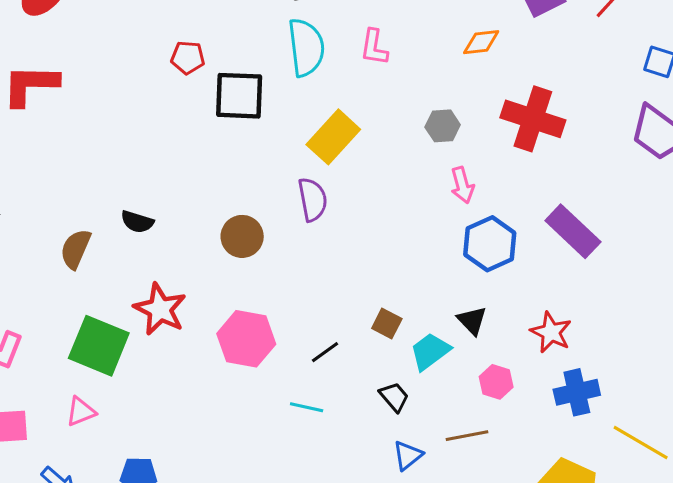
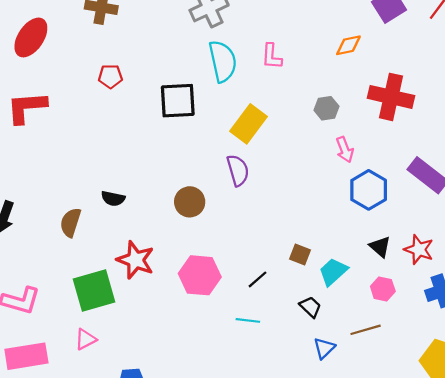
red pentagon: (188, 58) -> (110, 76), moved
black triangle: (472, 321) -> (380, 247), moved
green square: (99, 346) -> (94, 290), turned -33

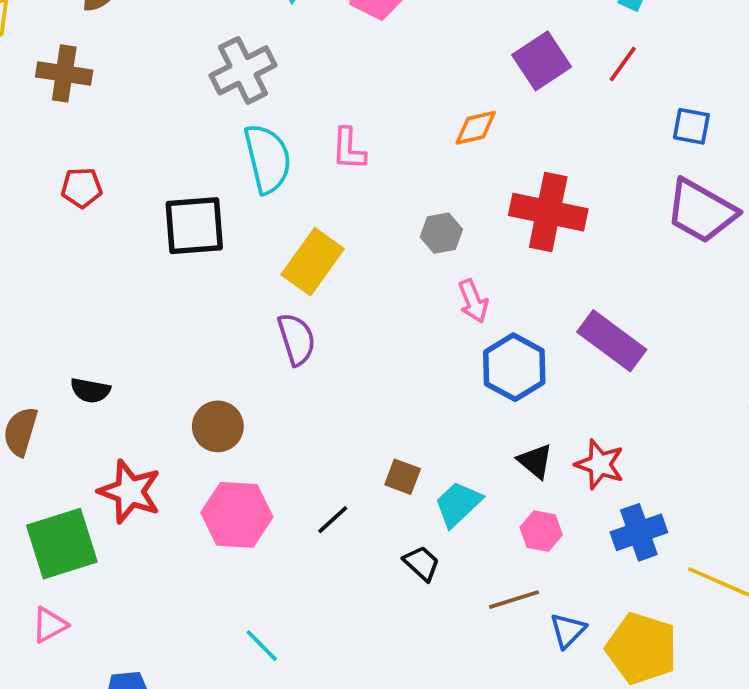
brown circle: (190, 202) -> (218, 426), moved
cyan line: (248, 320) -> (262, 646), moved, turned 40
blue triangle: (324, 348) -> (568, 630), moved

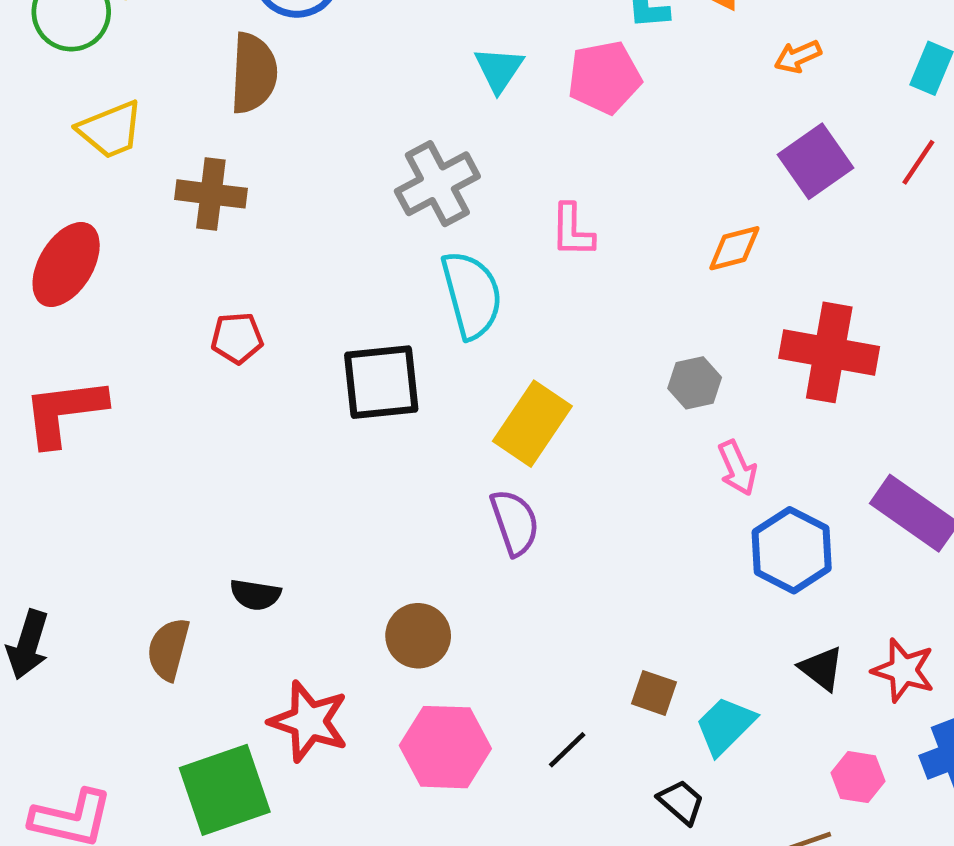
pink L-shape: (349, 149) -> (572, 230), moved
pink hexagon: (541, 531) -> (858, 777), moved

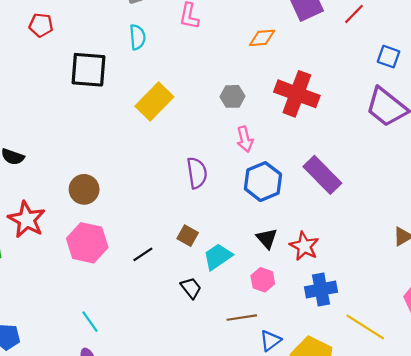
cyan semicircle: (472, 295) -> (137, 37), size x0.6
red pentagon: (237, 338) -> (41, 25), moved
purple semicircle: (515, 522) -> (197, 173), moved
pink hexagon: (858, 777) -> (263, 280), moved

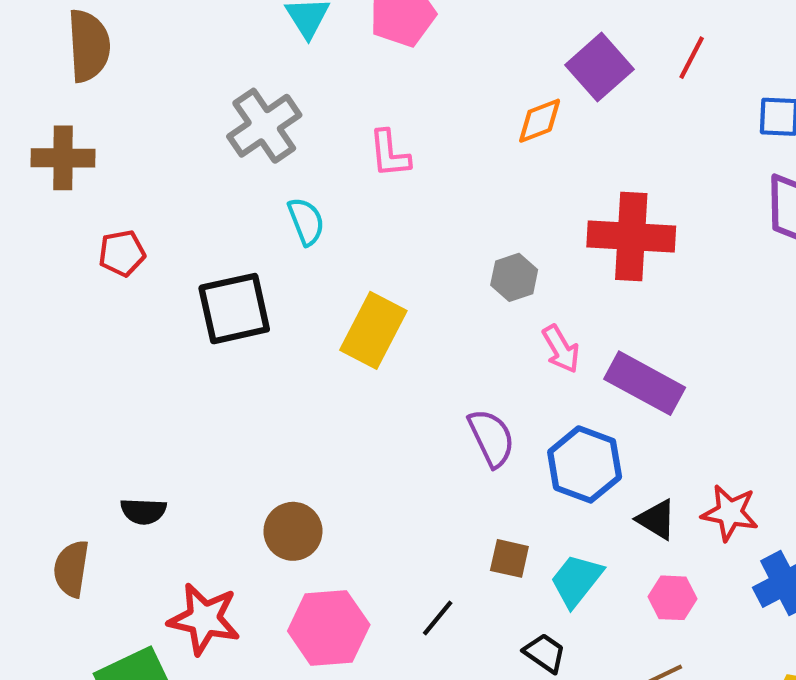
orange diamond: (262, 38) -> (540, 121), moved
purple rectangle: (322, 175) -> (645, 383), moved
blue hexagon: (263, 182) -> (585, 464), moved

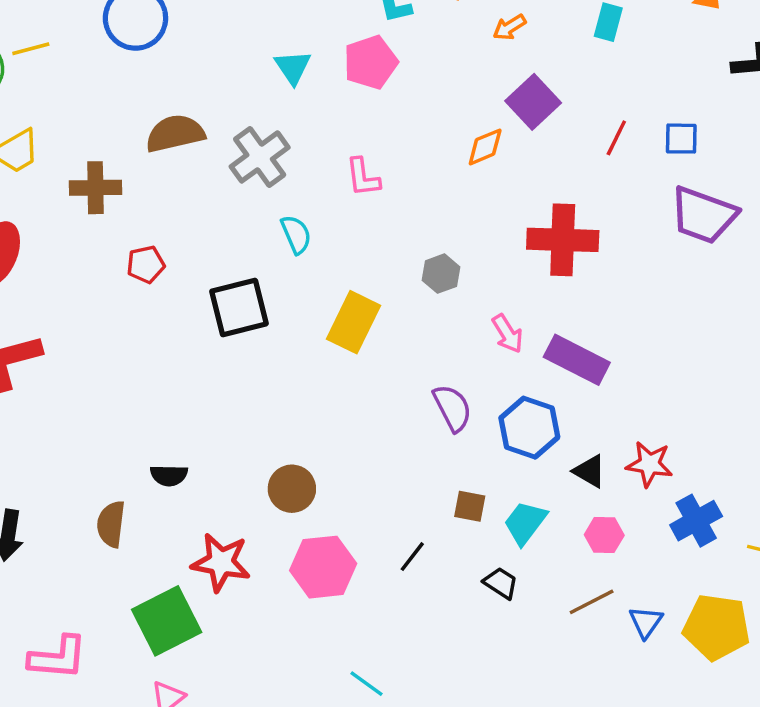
brown semicircle: (89, 46) -> (175, 133), moved, turned -98
red line: (692, 58) -> (616, 138), moved
gray hexagon: (514, 277) -> (441, 274), moved

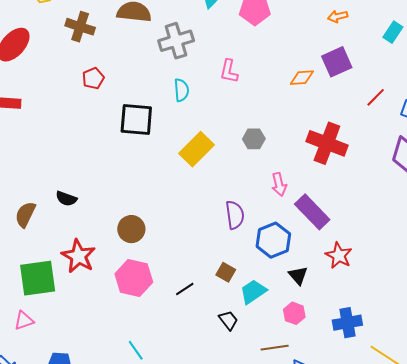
red pentagon: (146, 264) -> (93, 78), turned -30
red star: (649, 464) -> (339, 255), moved

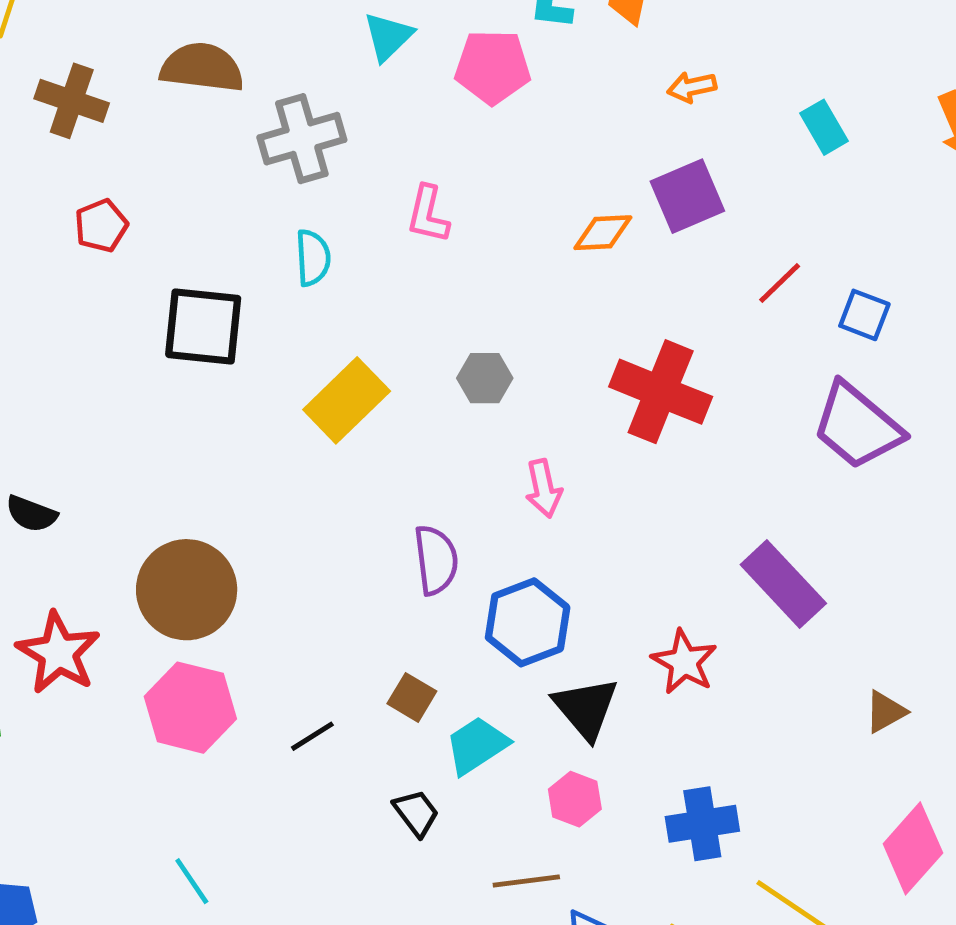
cyan rectangle: (393, 32) -> (824, 127), turned -65
purple rectangle: (312, 212) -> (783, 584), moved
brown circle: (131, 229) -> (187, 590), size x1.5
black triangle: (298, 275) -> (586, 708), size x1.4

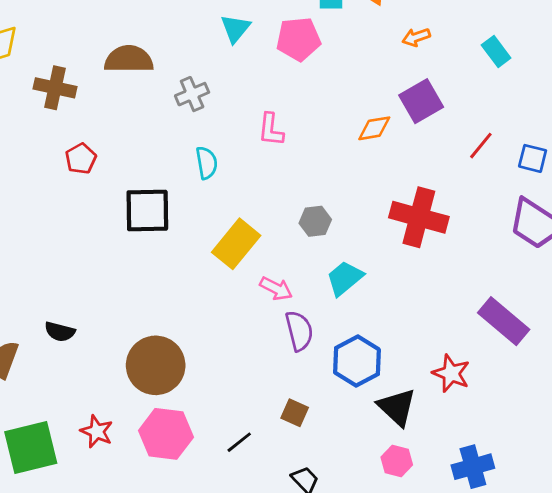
gray cross: (302, 139) -> (192, 94), size x0.7
pink arrow: (544, 488) -> (276, 289), moved, turned -44
red star: (58, 653) -> (97, 431), moved, size x0.7
cyan trapezoid: (477, 745) -> (345, 278), moved

